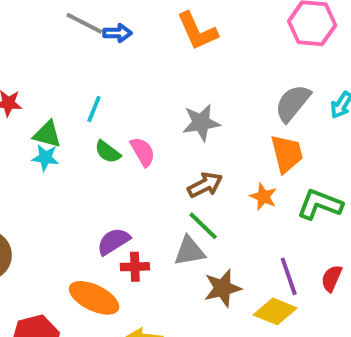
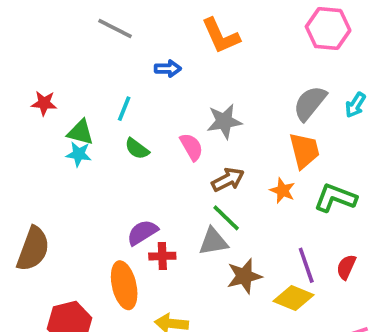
blue arrow: (117, 33) -> (168, 69), moved
pink semicircle: (143, 152) -> (191, 147), moved
orange ellipse: (94, 298) -> (124, 285), turned 51

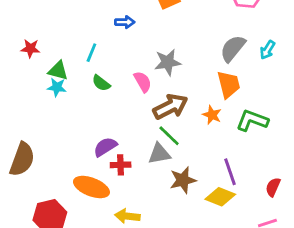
brown arrow: (228, 180) -> (170, 107), size x1.4
red semicircle: (346, 267) -> (273, 187), moved
orange ellipse: (124, 285) -> (91, 187), turned -56

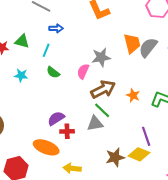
blue arrow: (125, 22) -> (56, 28), moved
green triangle: (58, 71) -> (22, 41), moved
pink semicircle: (143, 82) -> (83, 71), turned -126
orange trapezoid: (229, 84) -> (132, 43), moved
brown star: (183, 180) -> (115, 157), moved

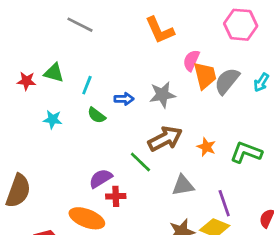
blue arrow: (56, 28) -> (124, 99), moved
pink semicircle: (83, 71) -> (191, 60), moved
green line: (102, 110) -> (140, 162), moved
gray triangle: (95, 123) -> (183, 185), moved

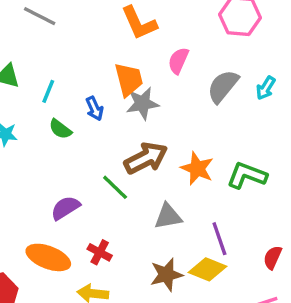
orange trapezoid: (205, 76) -> (129, 79), moved
blue arrow: (124, 99) -> (94, 109), turned 66
orange star: (206, 147) -> (197, 168), size x1.4
red cross: (116, 196) -> (100, 252), moved, turned 30

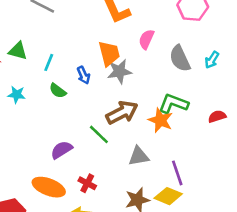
gray semicircle: (223, 86) -> (180, 59), turned -64
green L-shape: (247, 175) -> (173, 104), moved
red semicircle: (273, 257) -> (217, 116), moved, turned 48

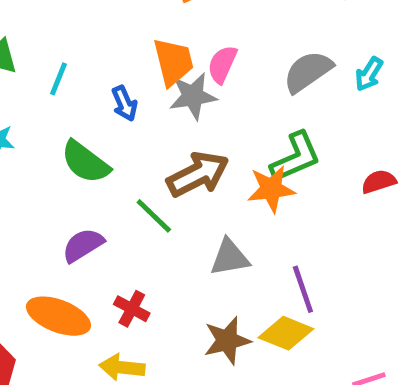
pink semicircle: (146, 39) -> (222, 64), moved
gray semicircle: (180, 59) -> (308, 72), turned 80
green semicircle: (58, 91) -> (85, 162), moved, size x1.5
green L-shape: (173, 104) -> (296, 157), turned 136
orange star: (161, 120) -> (271, 189), turned -30

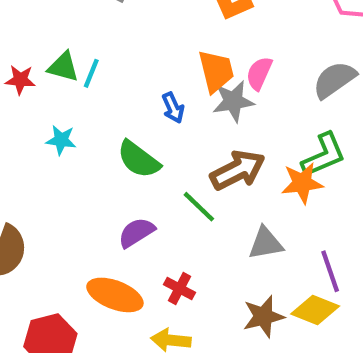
cyan line: (58, 79) -> (91, 73), moved

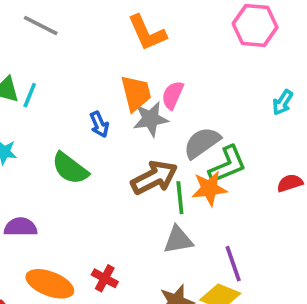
gray semicircle: (334, 80) -> (202, 143), moved
green line: (199, 207) -> (180, 198), moved, turned 40
purple semicircle: (136, 233) -> (21, 227), moved, turned 32

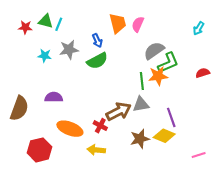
gray star: (151, 119) -> (69, 50), moved
green semicircle: (70, 168) -> (97, 61), moved, turned -65
brown arrow: (154, 178) -> (119, 111), moved

